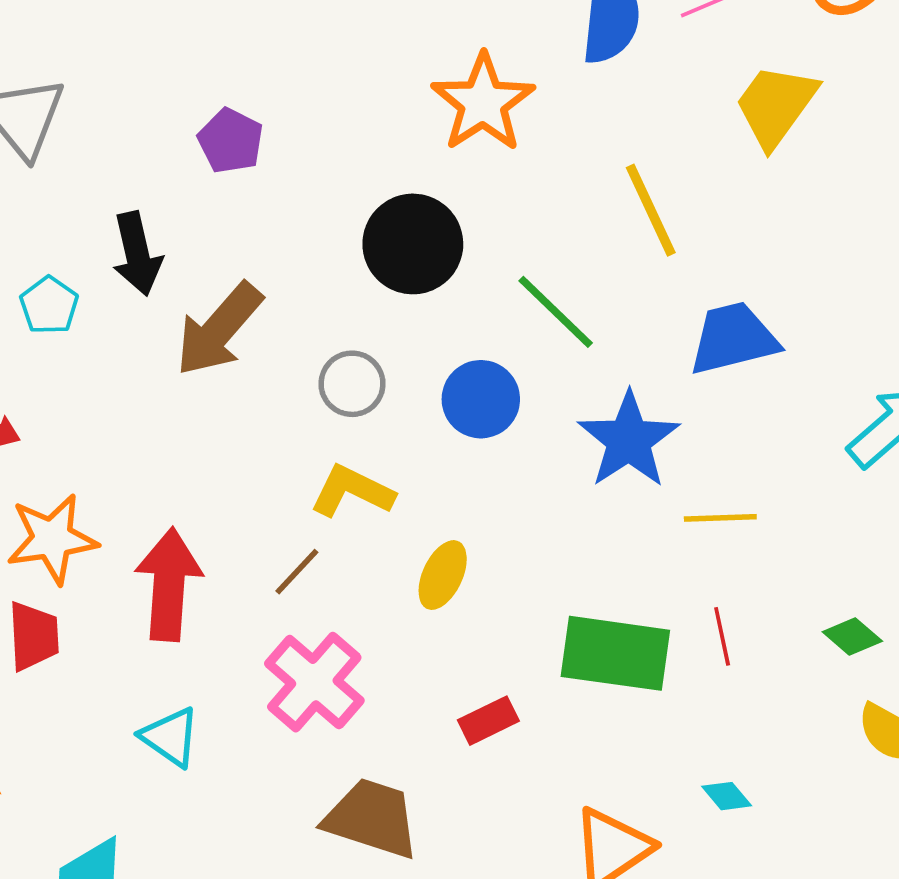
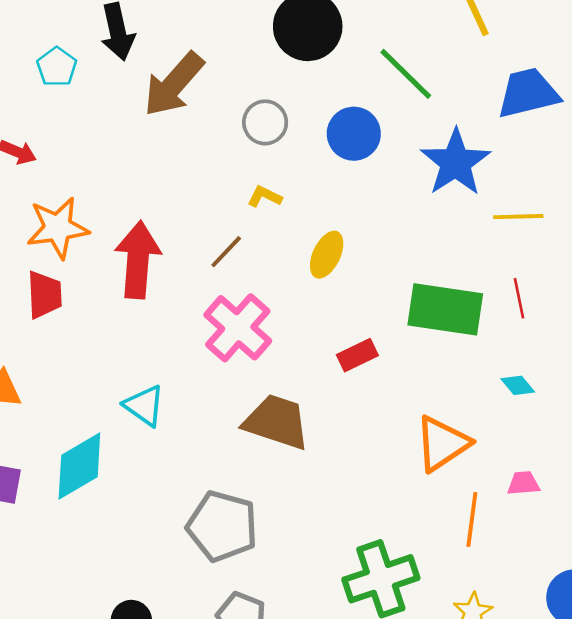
yellow L-shape: (352, 491) -> (265, 197), size x0.6
cyan triangle: (170, 737) -> (144, 406), moved
cyan diamond: (727, 796) -> (518, 385), moved

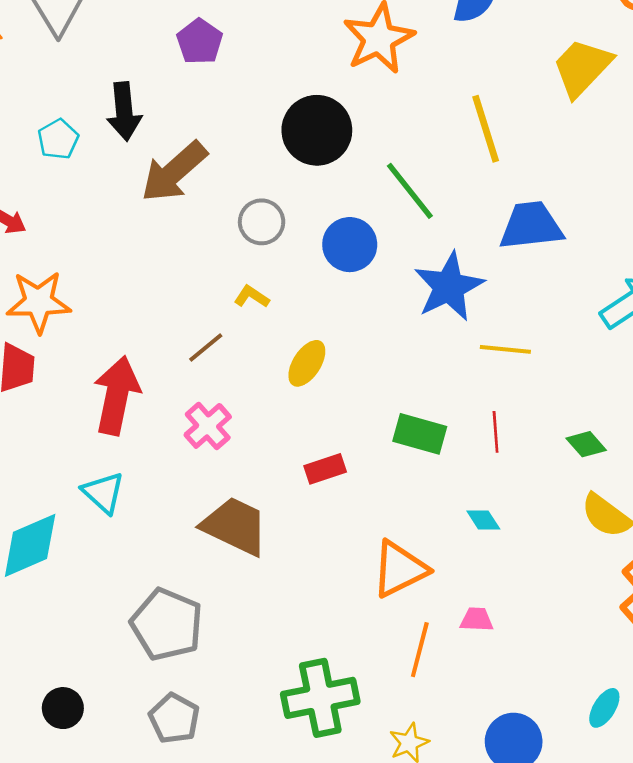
red arrow: (138, 260) -> (117, 395), moved
green rectangle: (445, 309) -> (420, 434), size x0.7
pink cross: (238, 328) -> (208, 426), size x0.7

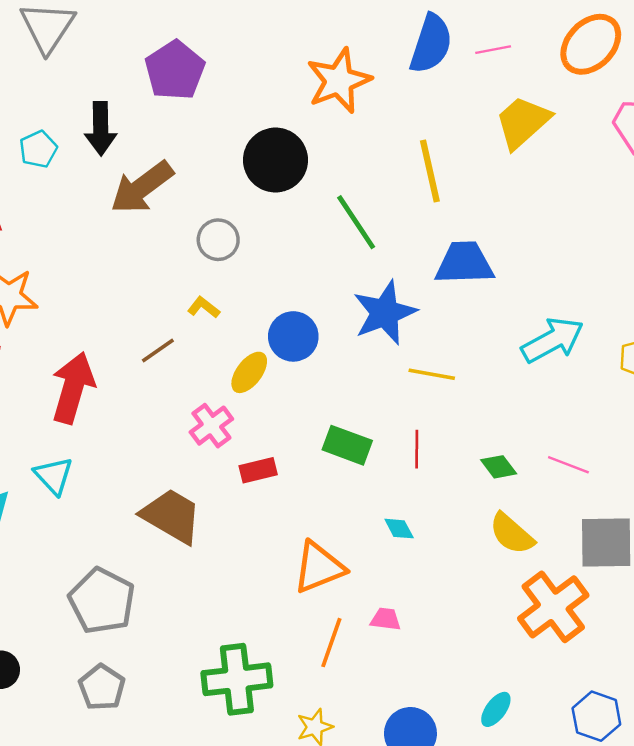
purple pentagon: (200, 42) -> (175, 70), size x1.4
blue circle: (350, 245) -> (293, 336), moved
pink cross: (208, 426) -> (211, 426), moved

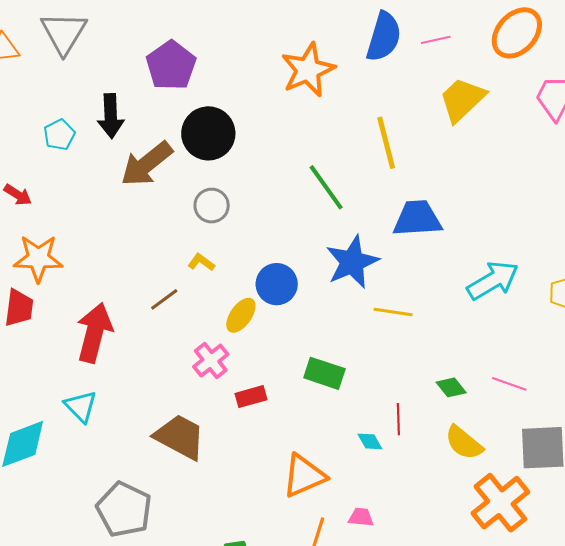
black circle: (276, 160) -> (208, 133), moved
red line: (417, 449) -> (398, 419), moved

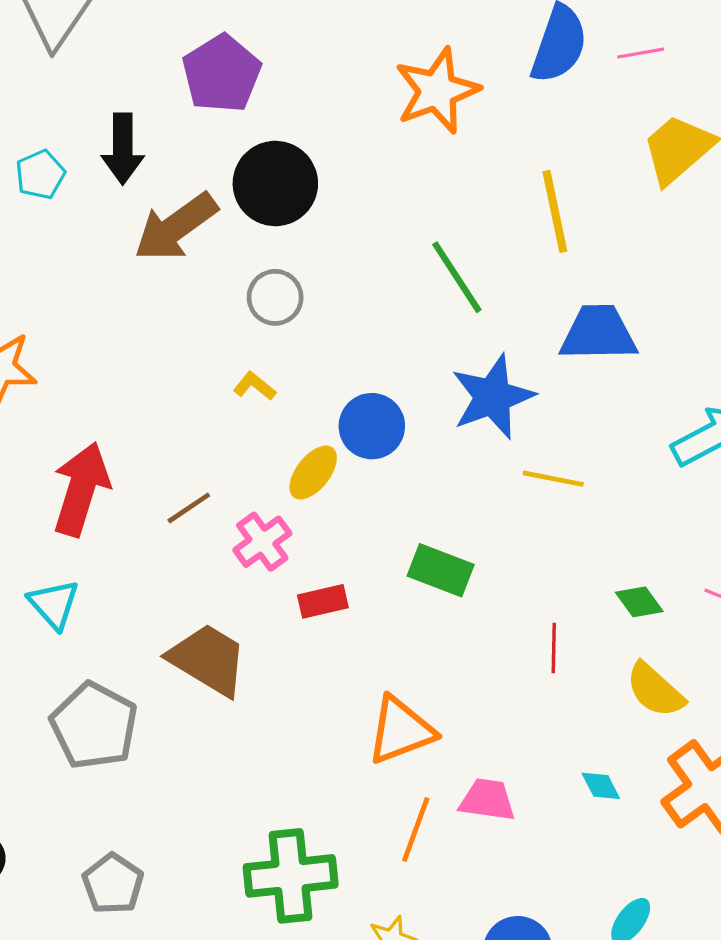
brown line: (164, 299) -> (189, 508), moved
cyan diamond: (370, 441) -> (601, 786), moved
gray pentagon: (124, 509) -> (94, 726), moved
pink trapezoid: (361, 517) -> (487, 800), size x1.4

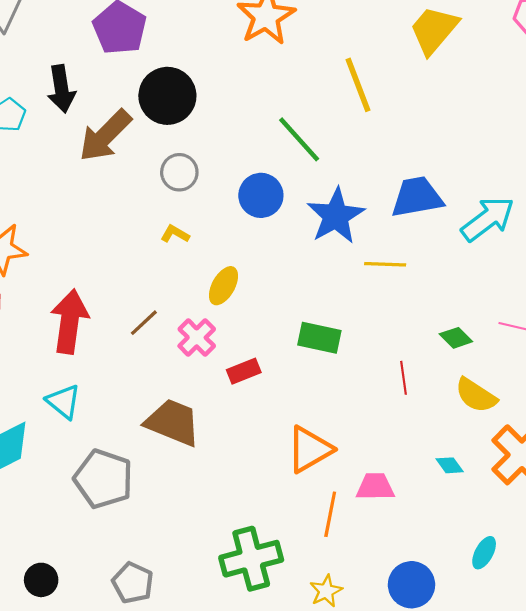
blue trapezoid: (598, 333) -> (417, 197), moved
blue circle: (372, 426) -> (261, 195), moved

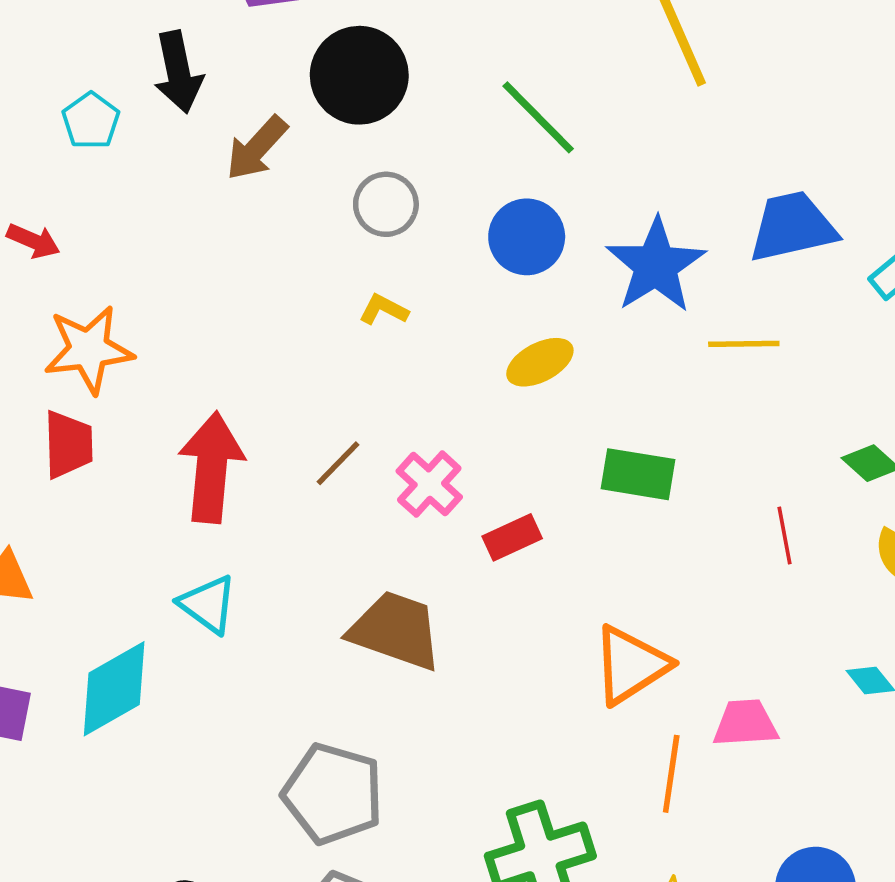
brown arrow: (105, 136) -> (257, 148), size x0.7
green line: (299, 139) -> (538, 117), moved
yellow ellipse: (223, 286) -> (540, 362), moved, turned 36
gray pentagon: (103, 479) -> (333, 794), moved

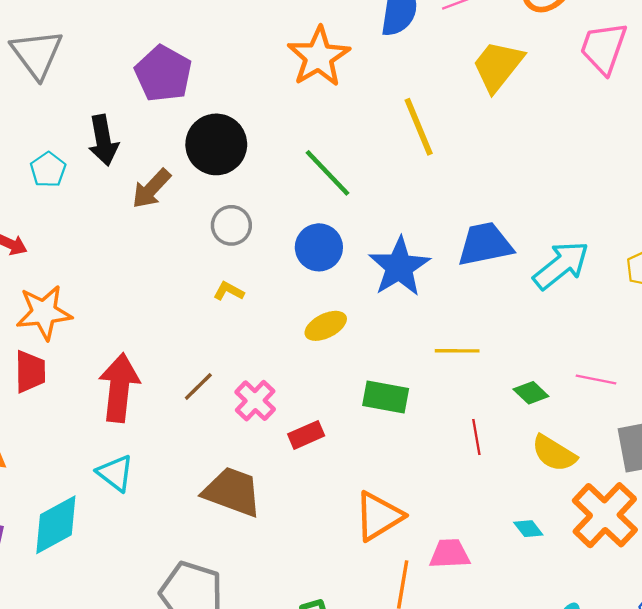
yellow line: (744, 344) -> (457, 351), moved

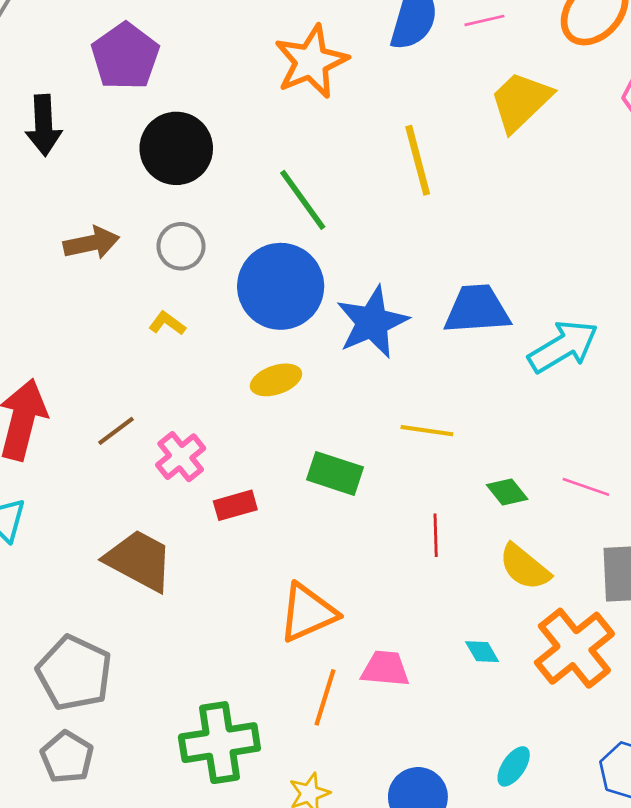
brown arrow: (151, 189) -> (91, 243), moved, turned -153
blue circle: (319, 247) -> (281, 286), size x1.5

